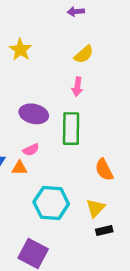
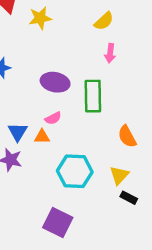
yellow star: (20, 50) -> (40, 18), turned 30
pink arrow: (77, 87) -> (110, 53), moved
black rectangle: (104, 231) -> (129, 198), turned 42

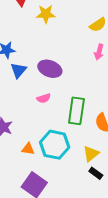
green rectangle: (93, 96) -> (76, 111), moved
blue triangle: (18, 132) -> (19, 70), moved
orange triangle: (42, 137) -> (28, 149), moved

